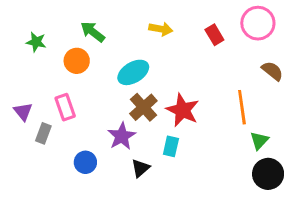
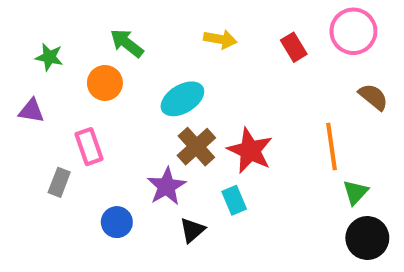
purple triangle: (23, 112) -> (31, 111), moved, turned -42
cyan rectangle: (171, 146) -> (234, 200), turned -36

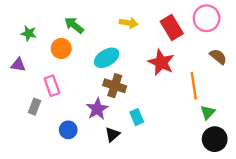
red rectangle: (294, 47) -> (172, 28), size x1.5
brown cross: (196, 147) -> (115, 86), turned -30
red star: (250, 151) -> (161, 62), moved

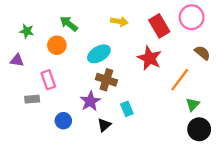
orange line: (194, 86) -> (180, 80), turned 45
gray rectangle: (34, 107) -> (32, 99), turned 64

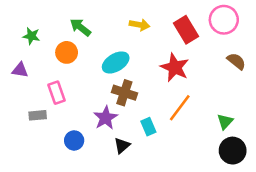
orange line: (180, 80) -> (180, 108), moved

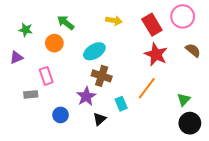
red star: (175, 68) -> (156, 54), moved
purple triangle: (20, 70) -> (16, 57), turned -32

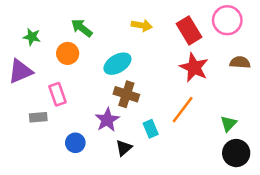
brown semicircle: (193, 50) -> (240, 62), turned -35
purple triangle: (16, 57) -> (20, 71), size x1.5

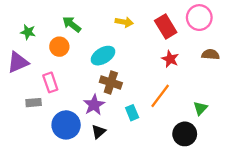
red star: (194, 67) -> (170, 59), size x0.7
blue circle: (75, 143) -> (66, 125), size x1.6
black triangle: (124, 148) -> (99, 132), moved
black circle: (236, 153) -> (185, 134), moved

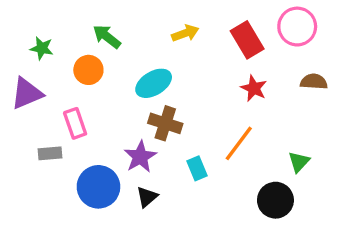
yellow arrow: (124, 22) -> (185, 33), turned -30

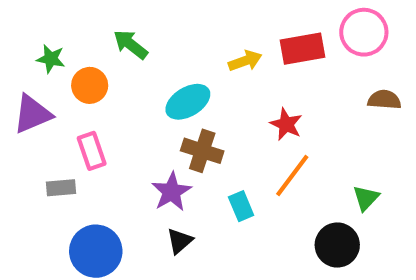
yellow arrow: (185, 33) -> (245, 61), moved
red rectangle: (247, 40) -> (302, 49), turned -69
orange circle: (88, 70) -> (90, 85), moved
red star: (254, 88) -> (286, 124), moved
blue circle: (98, 187) -> (96, 251), moved

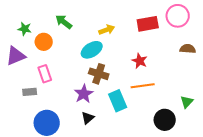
yellow arrow: (245, 61) -> (107, 30), moved
orange line: (292, 175) -> (143, 86), turned 45
green triangle: (366, 198) -> (187, 102), moved
cyan rectangle: (241, 206) -> (118, 101), size x1.5

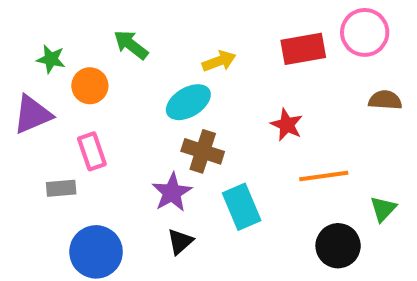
orange line: (143, 86) -> (324, 176), moved

